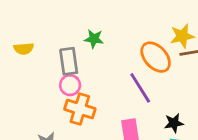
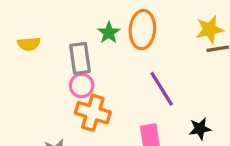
green star: (94, 39) -> (109, 33), turned 30
orange ellipse: (156, 57) -> (142, 30), moved, turned 48

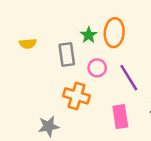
pink circle: (82, 86) -> (97, 68), moved

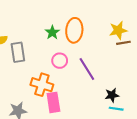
gray rectangle: (67, 55) -> (18, 52), moved
pink rectangle: (120, 117) -> (53, 102), moved

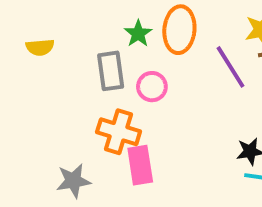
gray rectangle: (18, 52) -> (111, 71), moved
purple line: (87, 69) -> (230, 67), moved

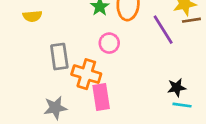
gray rectangle: (111, 71) -> (59, 57), moved

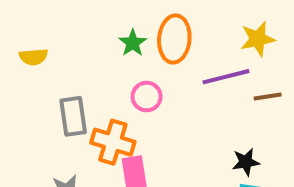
brown line: (191, 20) -> (268, 97), moved
purple line: (163, 30) -> (226, 77), turned -72

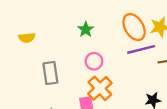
orange ellipse: (174, 39) -> (134, 27), moved, turned -36
orange cross: (113, 142) -> (100, 88), moved, turned 30

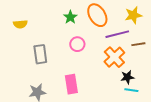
orange ellipse: (134, 27) -> (97, 15), moved
orange cross: (100, 88) -> (114, 57), moved

